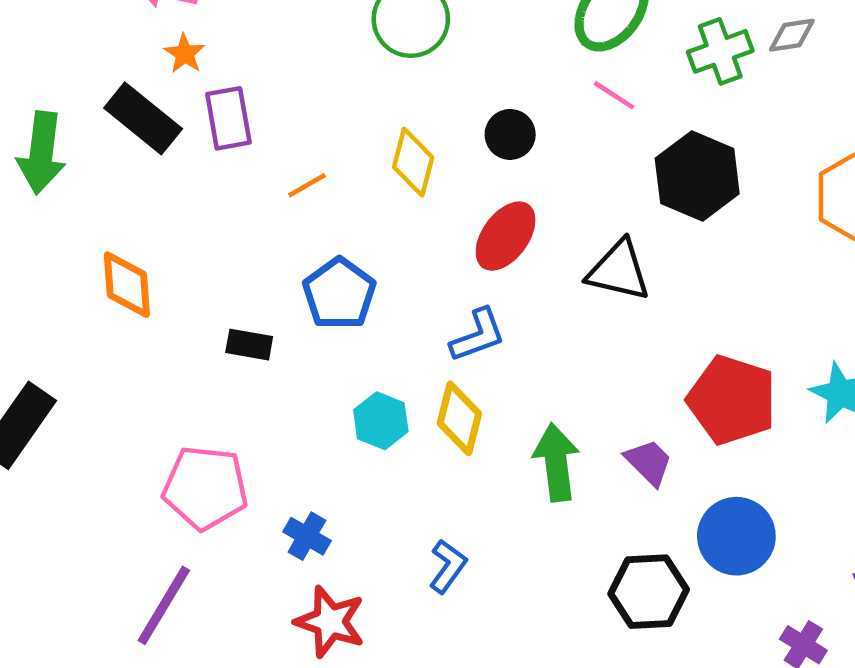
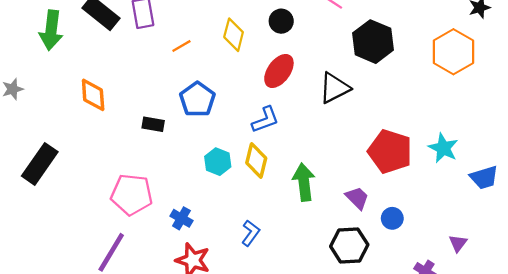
black triangle: (619, 271) -> (334, 88), turned -40
purple trapezoid: (649, 462) -> (357, 198), moved
blue circle: (736, 536) -> (392, 218), size x0.6

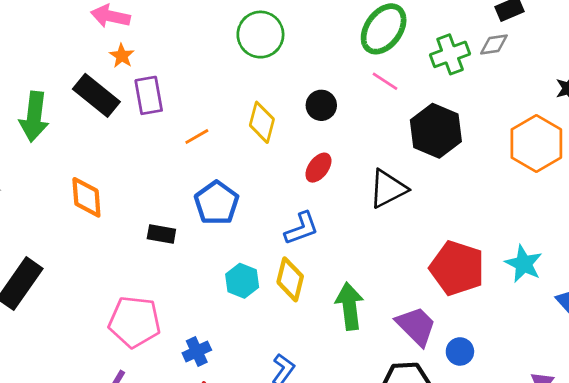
red ellipse: (279, 71) -> (318, 168), size x0.7
purple trapezoid: (357, 198) -> (416, 326), size x1.4
blue cross: (181, 218) -> (197, 351), turned 35

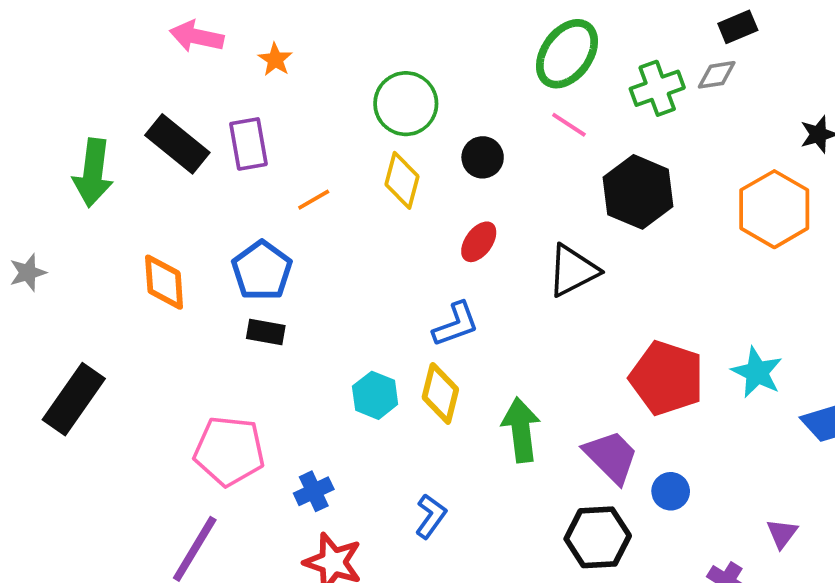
green circle: (260, 35) -> (406, 104), moved
orange star: (122, 56) -> (275, 59), moved
blue pentagon: (217, 203) -> (262, 271), moved

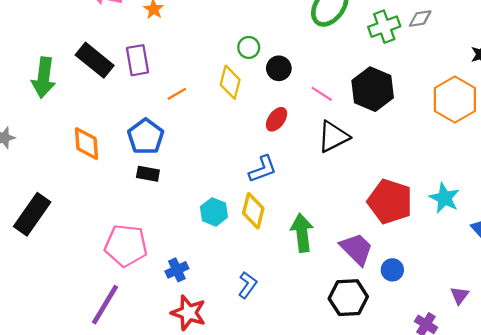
green circle: (406, 104) -> (249, 47), moved, size x0.6
pink line: (569, 125) -> (322, 94), moved

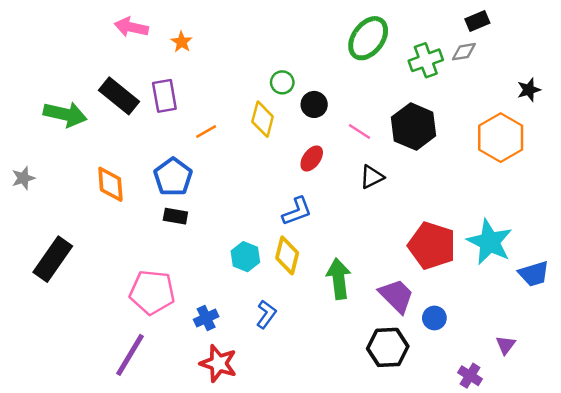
green arrow: (44, 78) -> (65, 114), turned -84
black triangle: (333, 137) -> (372, 177), size x0.7
cyan star: (444, 198) -> (490, 242), size x1.4
blue L-shape: (248, 285) -> (266, 314), moved

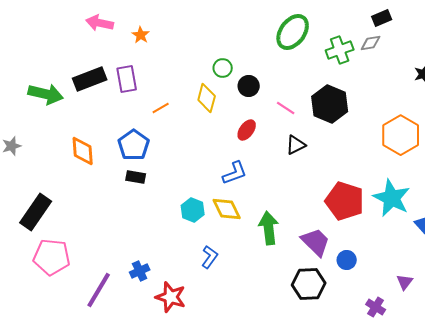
black rectangle: (119, 96) -> (90, 79), turned -60
orange hexagon: (501, 138) -> (401, 135), moved
yellow diamond: (287, 255) -> (227, 209), turned -40
pink pentagon: (152, 292) -> (52, 257), moved
blue cross: (206, 318) -> (140, 271), moved

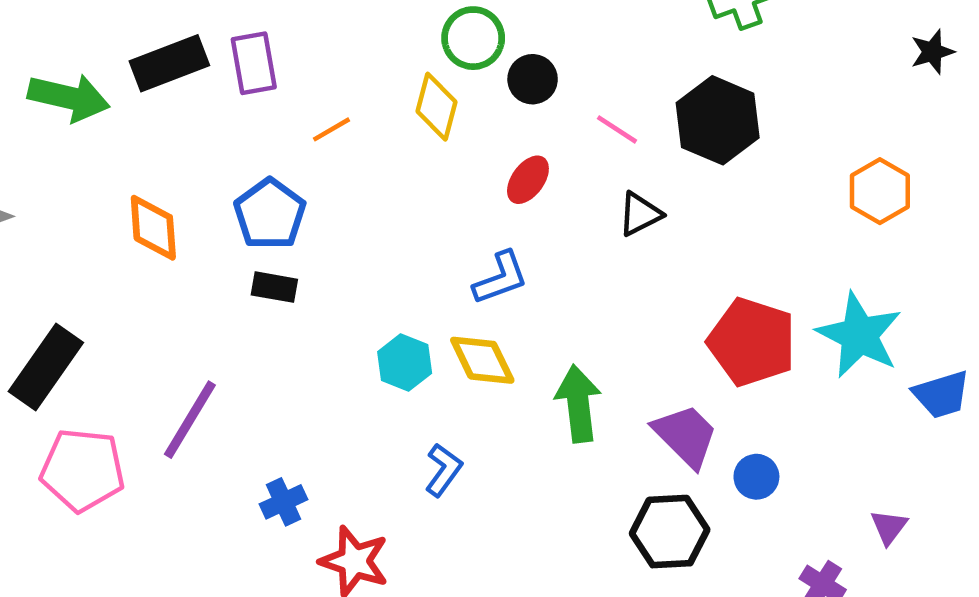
green circle: (223, 68) -> (473, 38), size x1.4
orange hexagon: (401, 135) -> (880, 191), size x0.7
purple line: (99, 290) -> (190, 420), moved

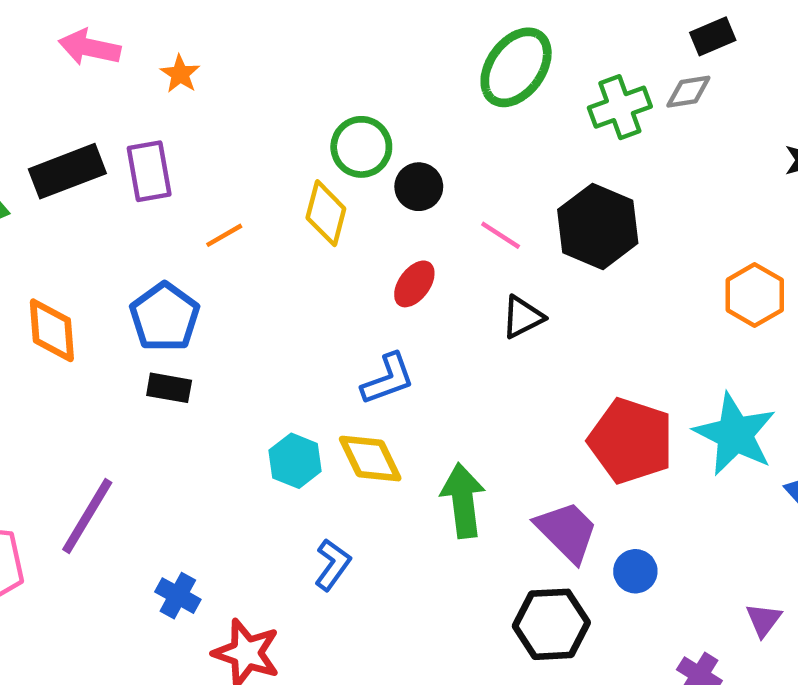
blue cross: (284, 502) -> (178, 596), turned -36

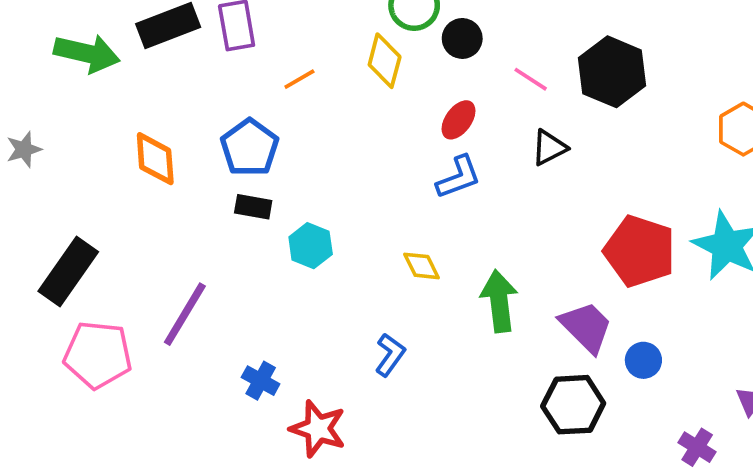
blue L-shape: (388, 379) -> (459, 177), moved
yellow diamond: (370, 459) -> (422, 266), size x0.7
cyan hexagon: (295, 461) -> (311, 246), moved

